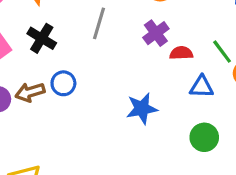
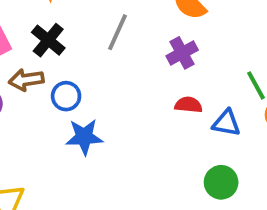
red semicircle: (181, 53) -> (188, 105), moved
brown arrow: (30, 92) -> (26, 80), moved
blue star: (142, 109) -> (84, 137), moved

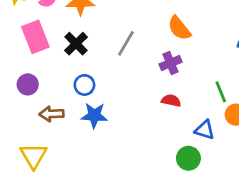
brown arrow: (26, 80) -> (52, 114), moved
blue triangle: (226, 123) -> (205, 130), moved

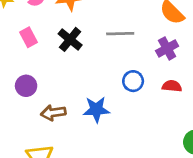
pink rectangle: (35, 37) -> (28, 37), size x0.6
gray line: (126, 43) -> (120, 34), turned 64
blue circle: (84, 85) -> (133, 81), moved

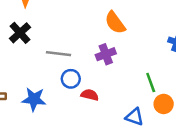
gray line: (120, 34) -> (59, 54), moved
red semicircle: (172, 86) -> (90, 95), moved

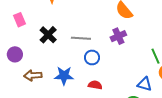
black cross: (20, 33) -> (48, 35), moved
red semicircle: (90, 95) -> (95, 85), moved

